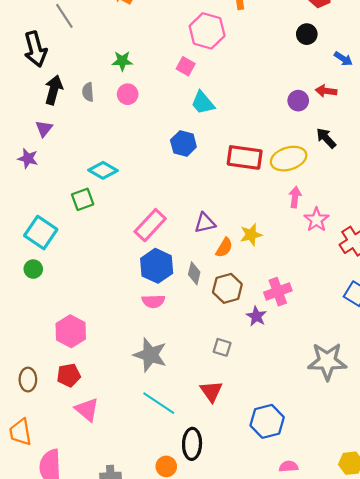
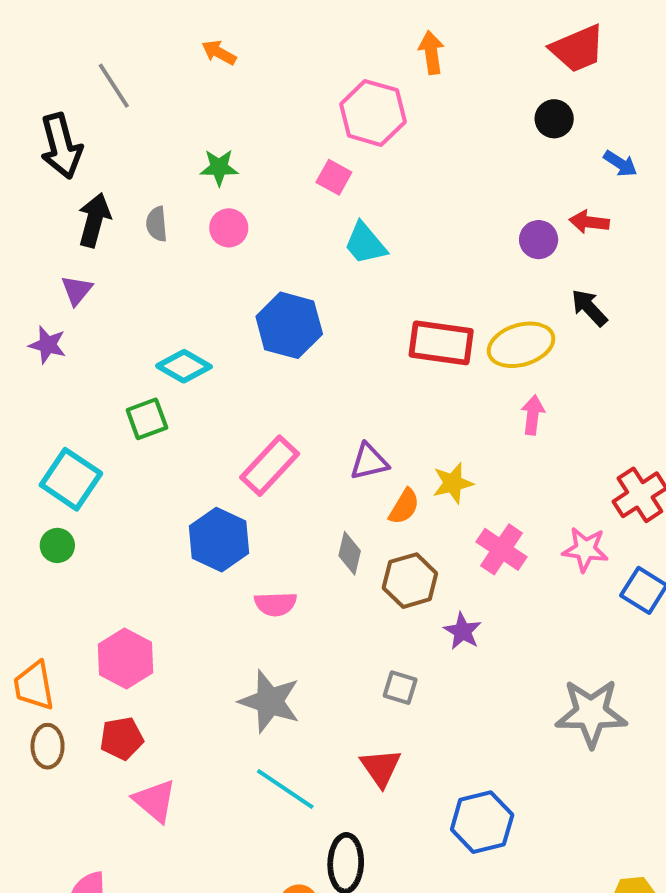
blue hexagon: (183, 144) -> (289, 325), moved, size x1.4
pink star: (316, 220) -> (585, 549), moved, turned -30
blue hexagon: (157, 266) -> (219, 540), moved
pink cross: (278, 292) -> (502, 549), moved, turned -36
orange trapezoid: (20, 432) -> (34, 686), moved

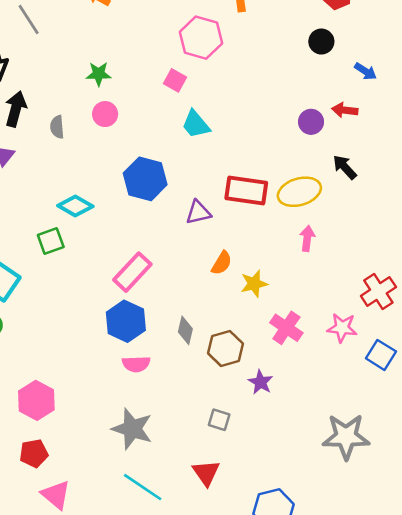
gray semicircle: (157, 224) -> (57, 127), moved
purple triangle: (369, 462) -> (198, 212), moved
orange semicircle: (404, 507) -> (222, 263), moved
blue hexagon: (219, 540) -> (126, 321), moved

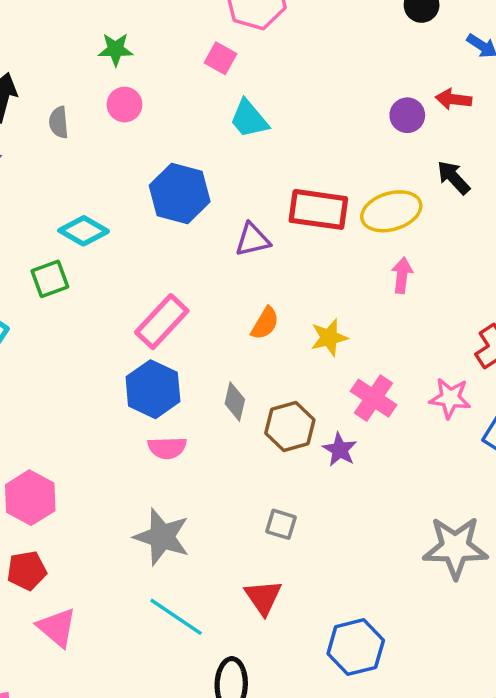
orange semicircle: (222, 263) -> (265, 323), moved
purple star: (261, 382) -> (340, 450), moved

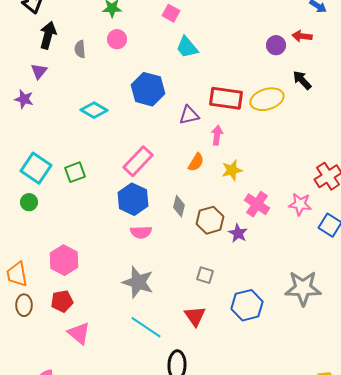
pink arrow: (402, 275) -> (217, 135), moved
green square: (50, 279) -> (75, 172), moved
blue hexagon: (356, 647) -> (247, 305), moved

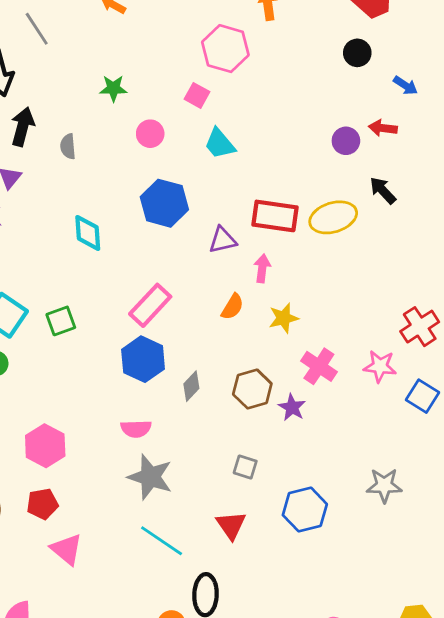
pink circle: (117, 39) -> (150, 134), moved
cyan diamond: (94, 110) -> (88, 233), turned 56
gray diamond: (179, 206) -> (191, 386), moved, turned 30
pink semicircle: (141, 232) -> (136, 429), moved
gray star: (303, 288) -> (384, 485), size x0.7

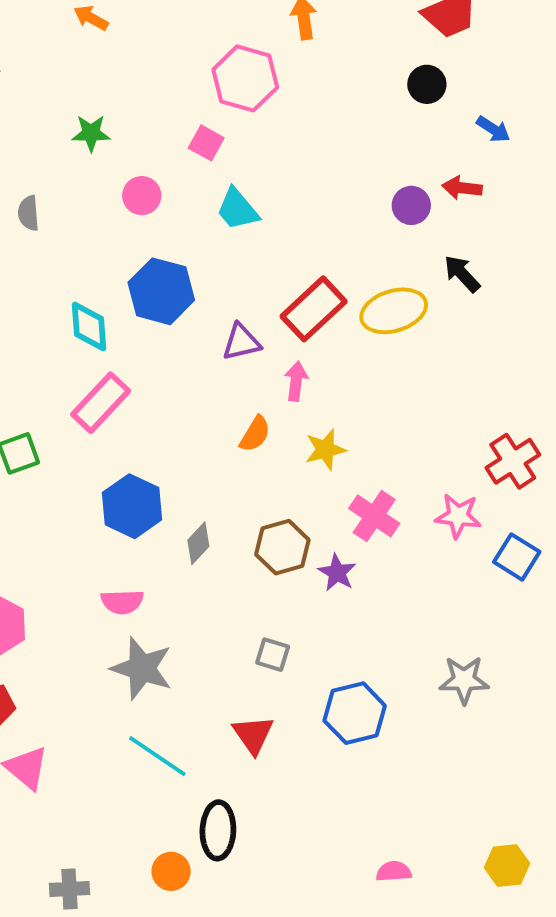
red rectangle: (275, 216) -> (314, 309), turned -51
cyan diamond: (88, 233) -> (89, 326), moved
pink rectangle: (150, 305) -> (101, 403), moved

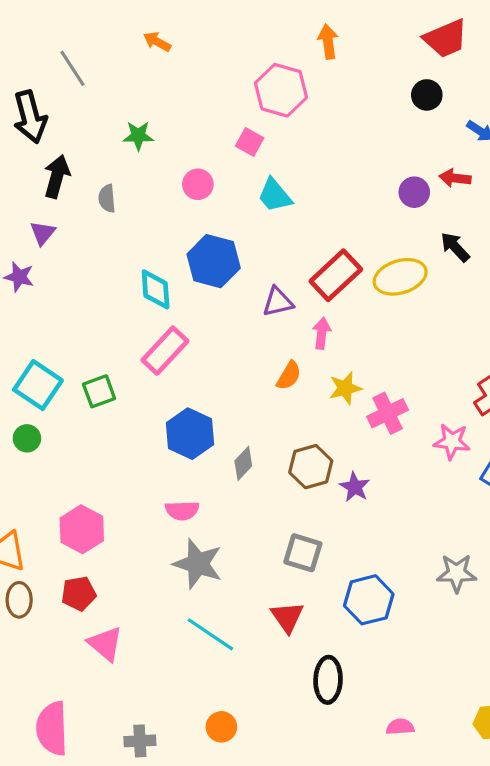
green star: (91, 133) -> (138, 136), moved
pink cross: (374, 516) -> (388, 413), moved, turned 30
gray square: (273, 655) -> (303, 553), size x1.4
black ellipse: (218, 830) -> (328, 680), moved

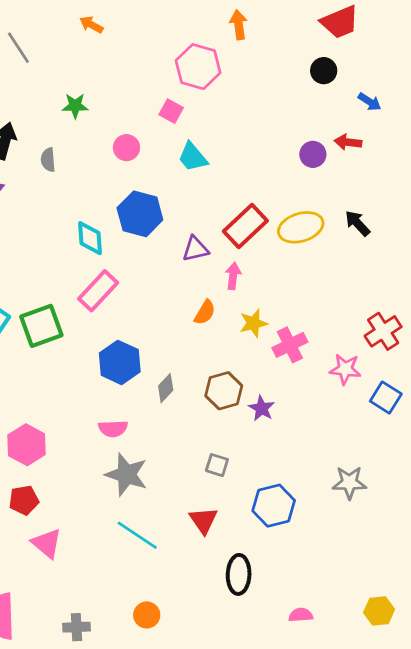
black arrow: (455, 247) -> (357, 223), moved
green square: (99, 391) -> (41, 326), size x1.5
gray square: (303, 553) -> (217, 465), size x0.7

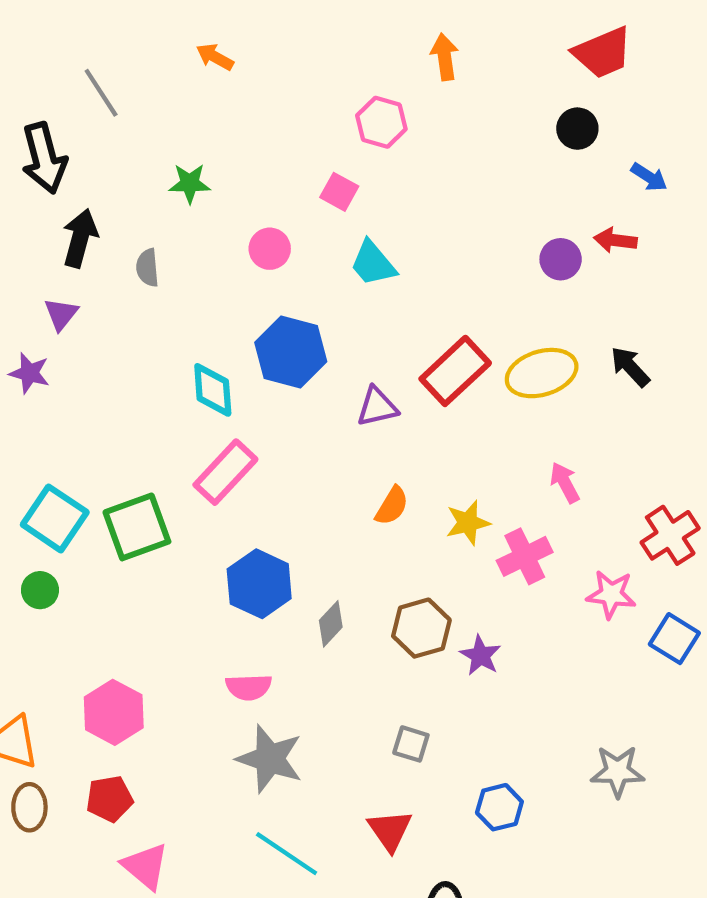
pink hexagon: (198, 67) -> (381, 122), size x0.7
pink arrow: (233, 276) -> (565, 483), moved, turned -35
blue hexagon: (274, 506) -> (499, 807), size x0.7

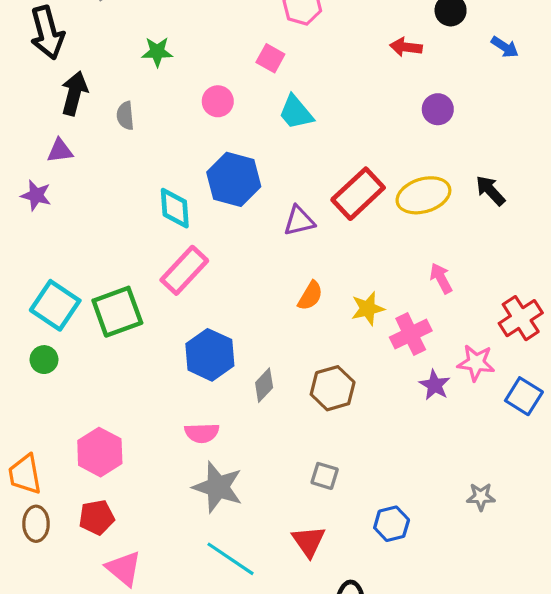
red arrow: (615, 240) -> (406, 47), moved
purple triangle: (61, 314) -> (60, 151), turned 44
purple star: (480, 655) -> (435, 385), moved
gray star: (617, 771) -> (481, 497), size x0.7

